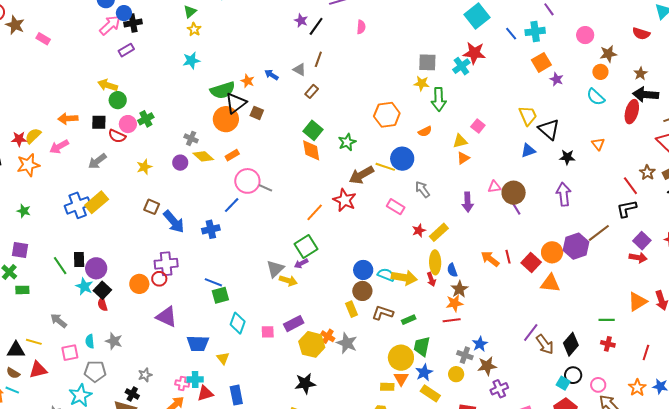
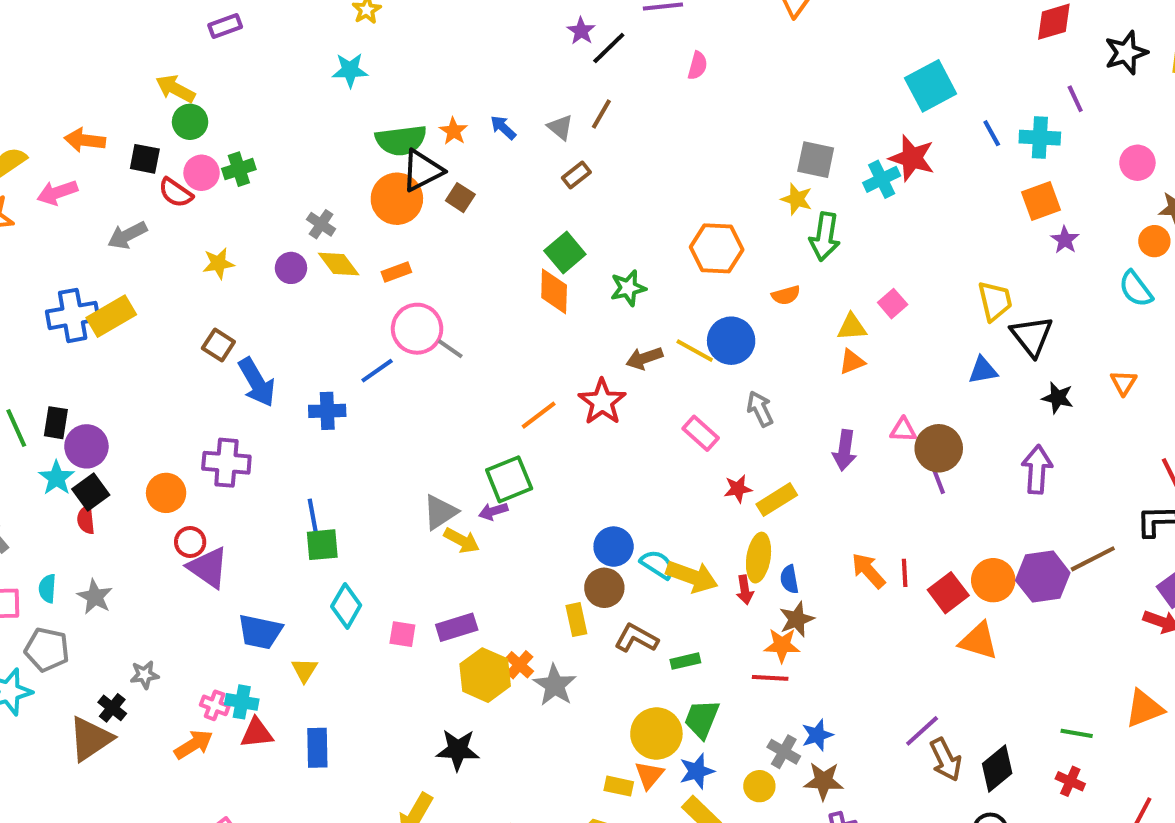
brown arrow: (361, 175) -> (644, 358), size x0.7
red circle: (159, 279) -> (190, 542), moved
blue line: (213, 282) -> (313, 517), turned 48

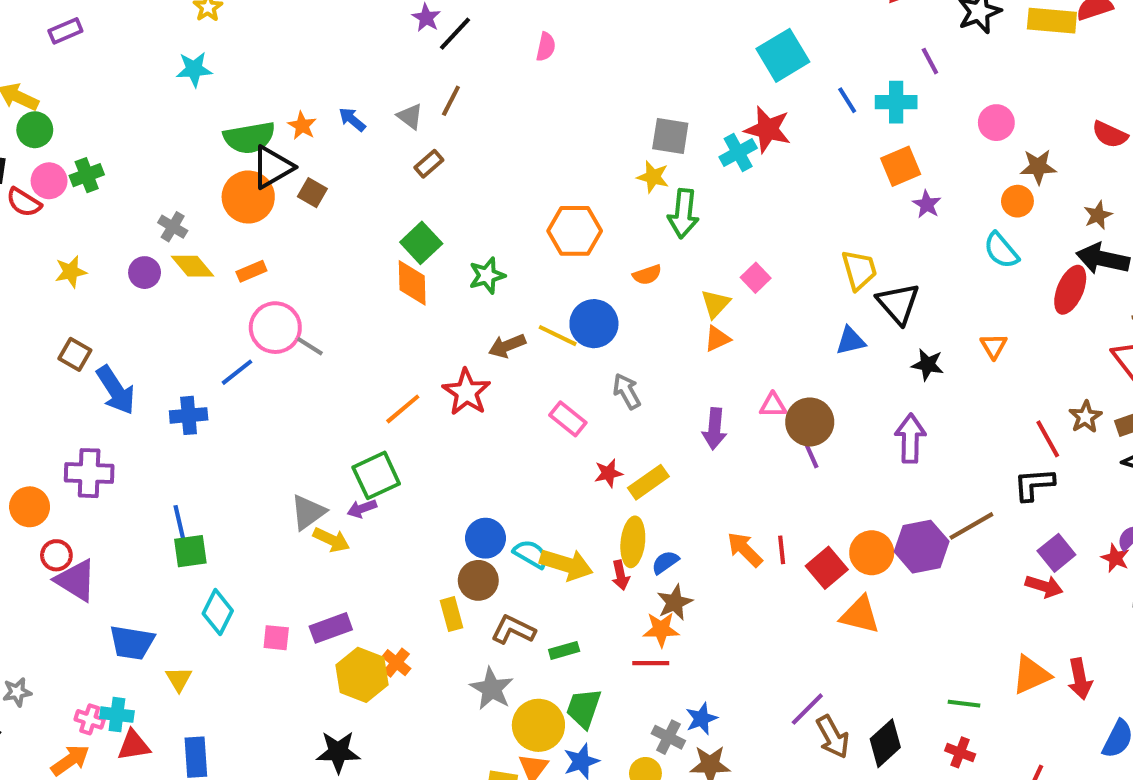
yellow triangle: (852, 327) -> (715, 304), turned -40
blue semicircle: (789, 579) -> (665, 562), turned 68
gray star: (555, 685) -> (492, 689), moved

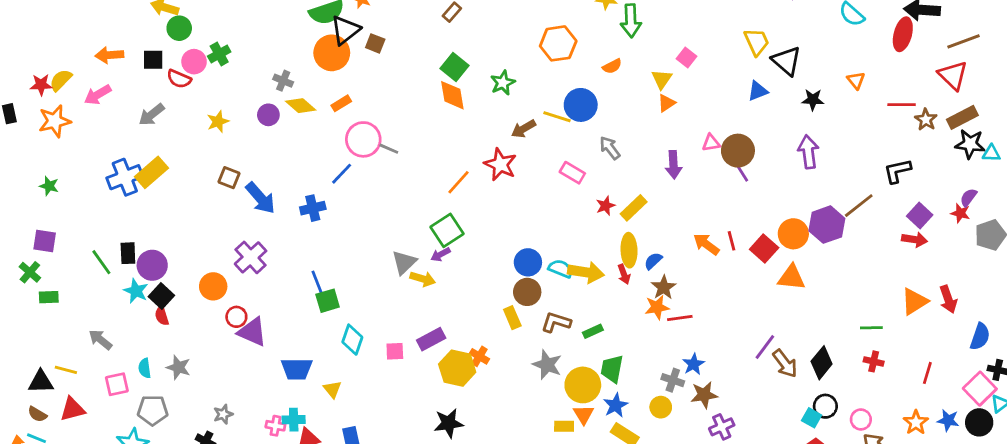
red line: (1048, 439) -> (902, 105), moved, turned -52
purple cross: (89, 473) -> (251, 257), turned -36
red line: (651, 663) -> (680, 318), moved

